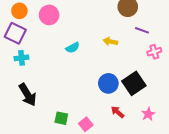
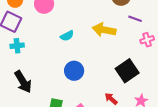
yellow arrow: (110, 42) -> (104, 30), size x1.6
blue circle: (108, 83) -> (74, 71), moved

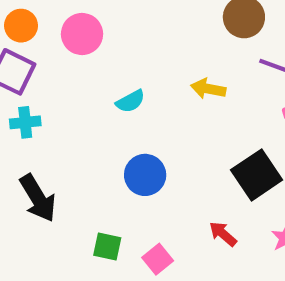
yellow arrow: (104, 30) -> (208, 89), size x0.7

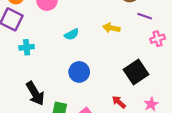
cyan cross: (25, 122) -> (27, 47), moved
black arrow: (38, 198) -> (35, 93), moved

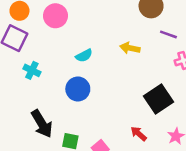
cyan cross: (27, 47) -> (32, 70), turned 32
blue circle: (79, 72) -> (78, 89), moved

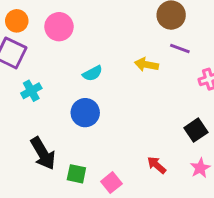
purple line: (168, 34) -> (180, 49), moved
cyan cross: (32, 70) -> (31, 91), turned 35
black square: (158, 99) -> (196, 130), moved, size x0.7

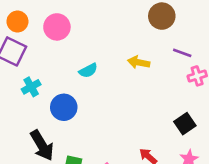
purple line: (180, 49) -> (182, 53), moved
blue circle: (85, 113) -> (64, 107), moved

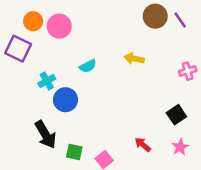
orange circle: (17, 22) -> (33, 21), moved
purple line: (182, 53) -> (180, 20), moved, turned 35
cyan cross: (31, 87) -> (47, 81), moved

